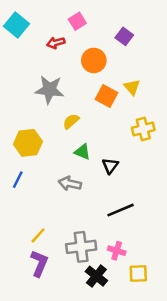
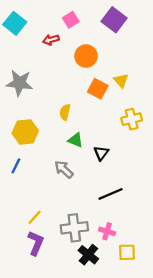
purple square: (124, 36) -> (114, 20), moved, size x1.5
gray star: (49, 90) -> (19, 83), moved
yellow semicircle: (71, 121) -> (65, 112), turned -35
gray arrow: (70, 183) -> (64, 169), turned 30

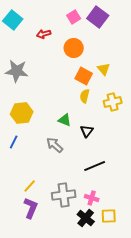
pink square: (71, 20) -> (74, 17), moved
yellow semicircle: (65, 112) -> (85, 96), moved
black cross: (88, 255) -> (86, 218), moved

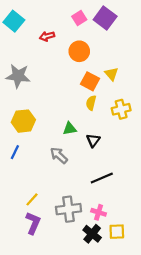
green triangle: (65, 120) -> (70, 129), turned -32

